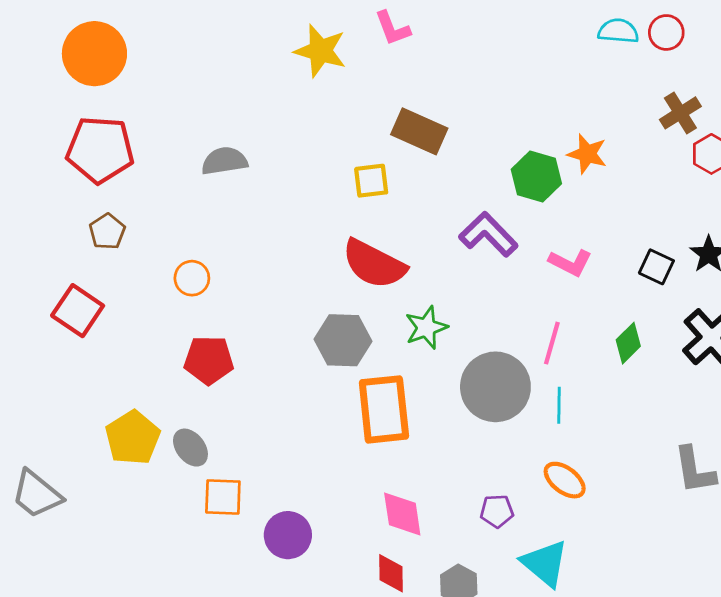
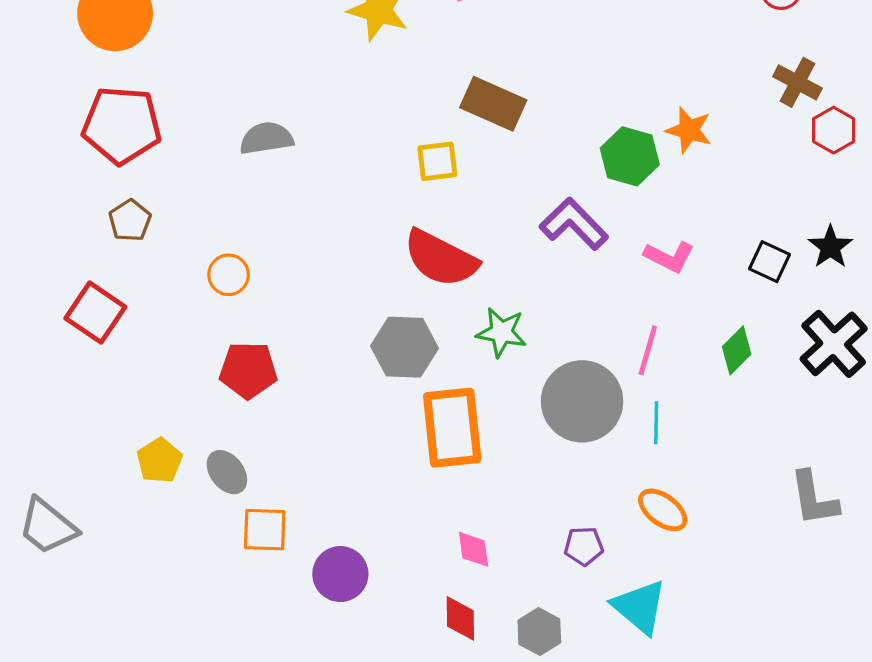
brown cross: (680, 113) -> (797, 82), turned -30
green star: (426, 328) -> (502, 332), turned 30
yellow pentagon: (133, 438) -> (159, 461), size x0.7
pink diamond: (402, 514) -> (474, 549), size x0.7

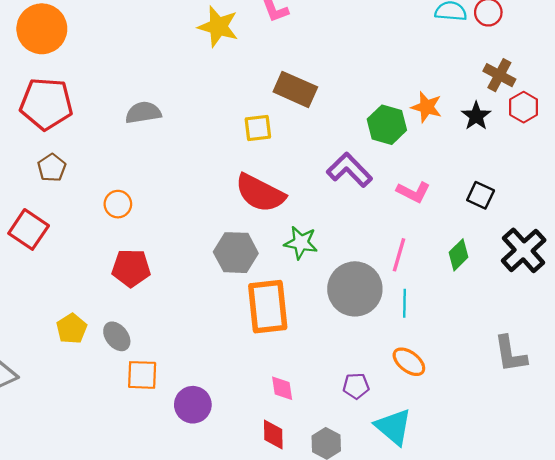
black star: (830, 247) -> (476, 116), moved

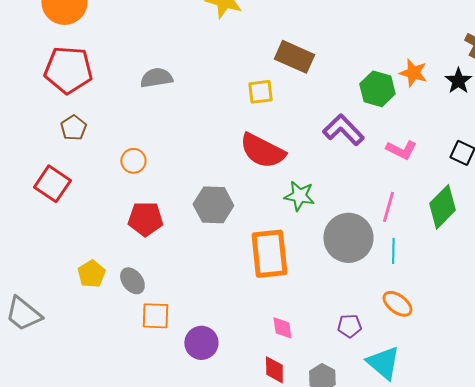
gray hexagon: (236, 253) -> (213, 205), moved
green diamond: (459, 255) -> (442, 207), size x1.5

